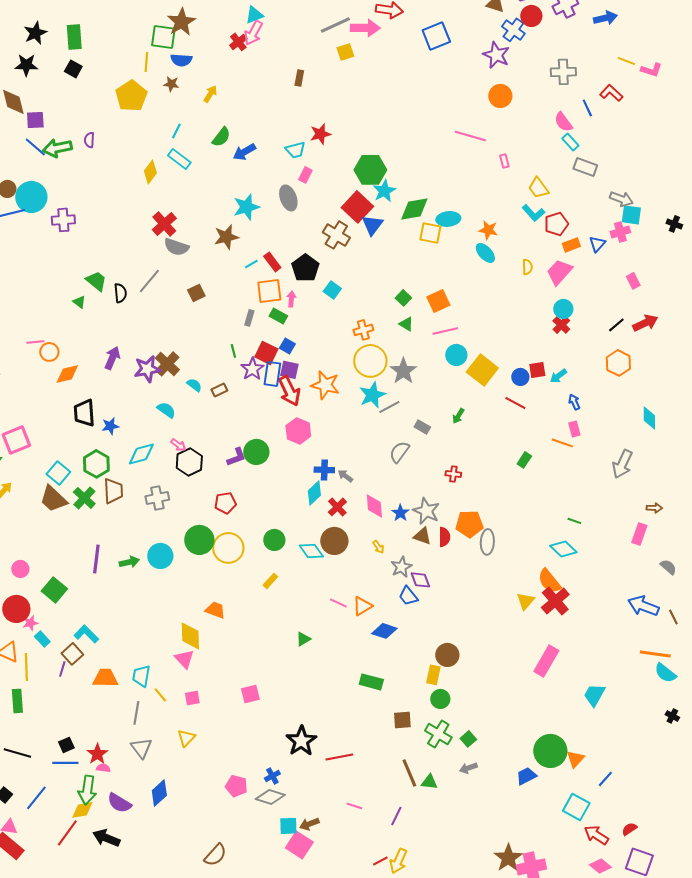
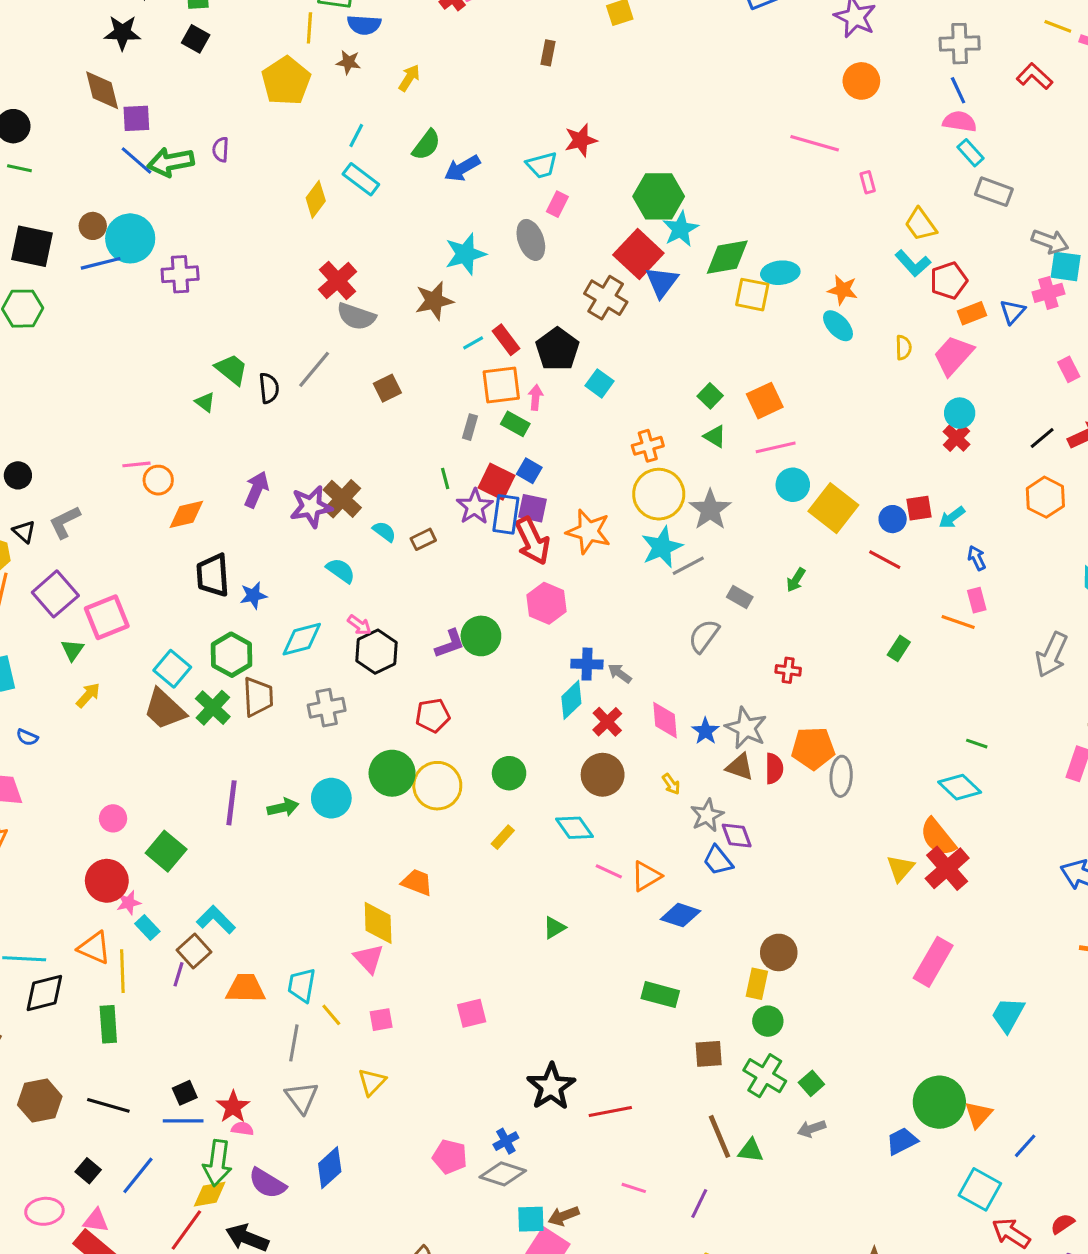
blue line: (587, 108) -> (958, 90), moved
pink semicircle: (563, 122) -> (960, 121), turned 135
cyan diamond: (311, 551) -> (575, 828), moved

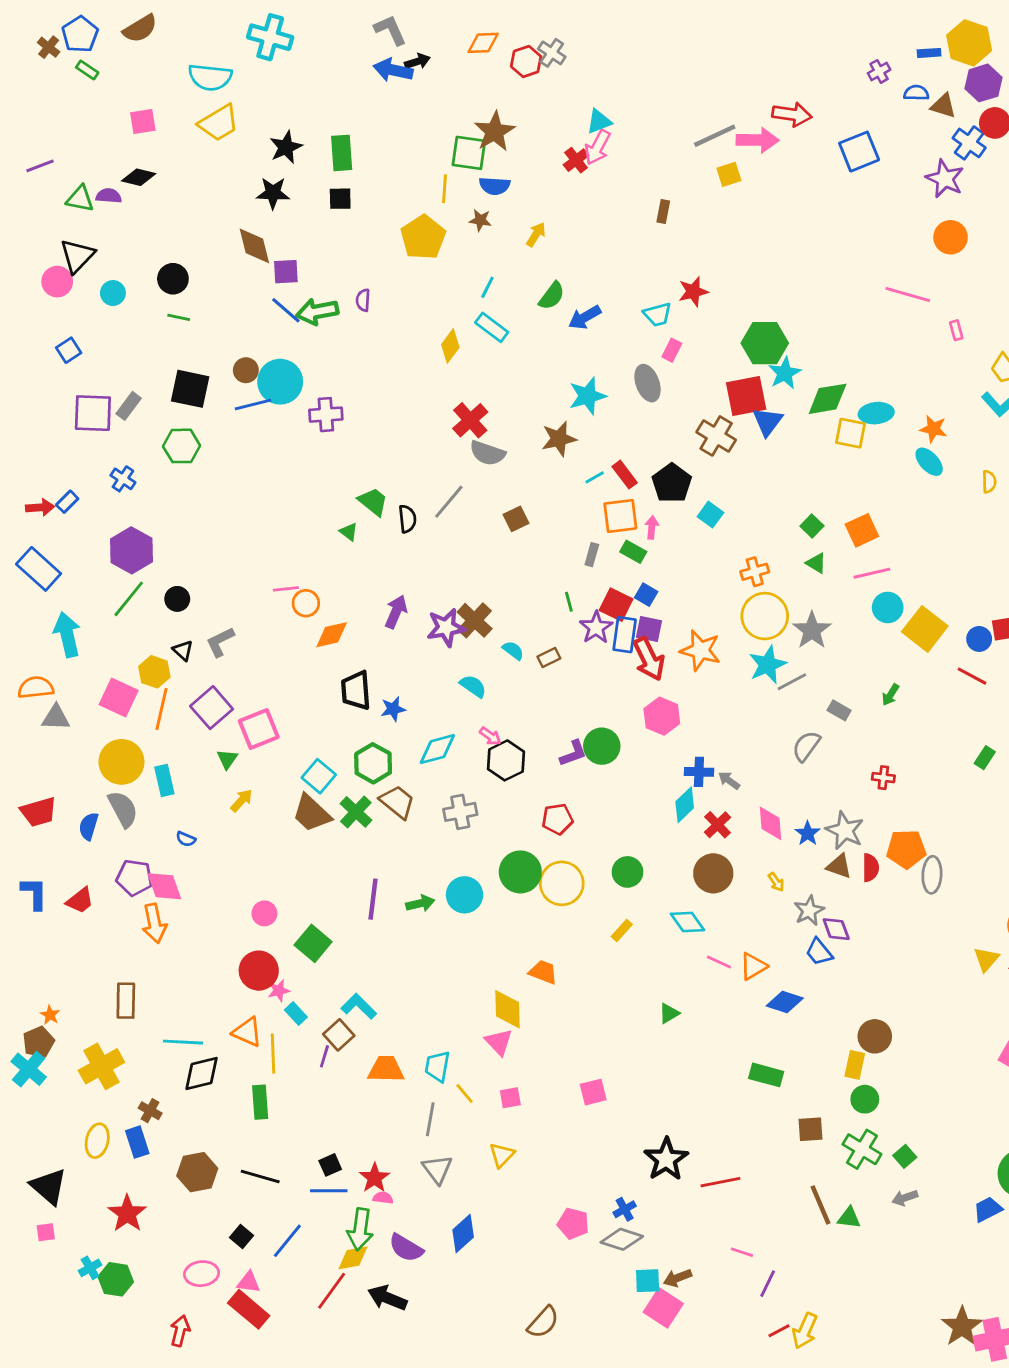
black square: (196, 39) -> (340, 199), turned -30
red square: (638, 254) -> (746, 396), turned 36
brown trapezoid: (258, 697) -> (397, 802), turned -48
purple line: (699, 1203) -> (768, 1284), moved

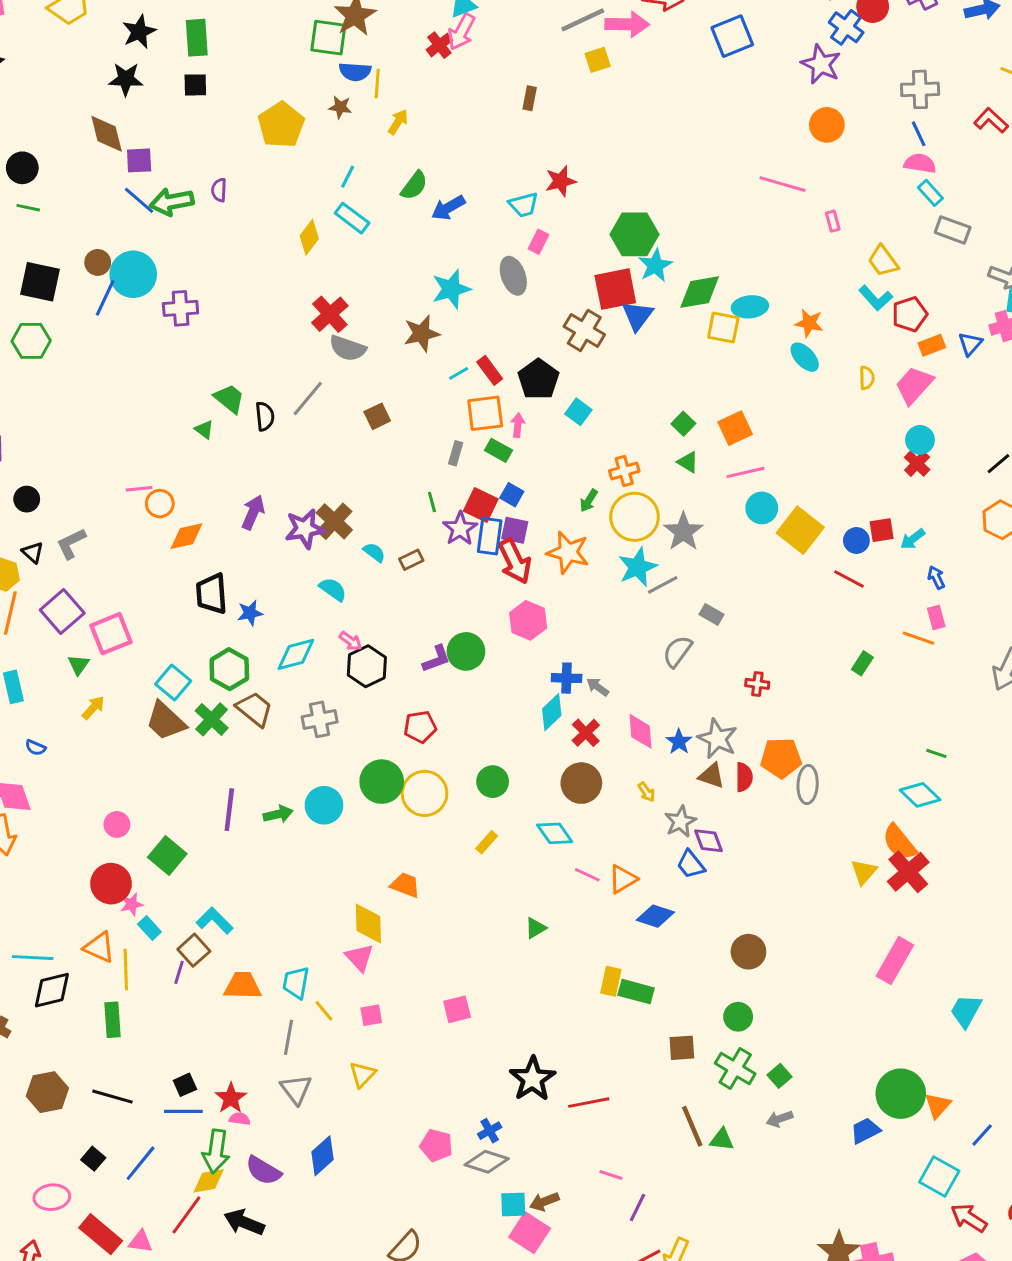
yellow line: (445, 189) -> (377, 83), moved
blue line: (253, 405) -> (105, 298), turned -51
green arrow: (891, 695) -> (589, 501), moved
yellow rectangle: (855, 1065) -> (611, 981), moved
pink triangle: (249, 1282) -> (141, 1242), moved

